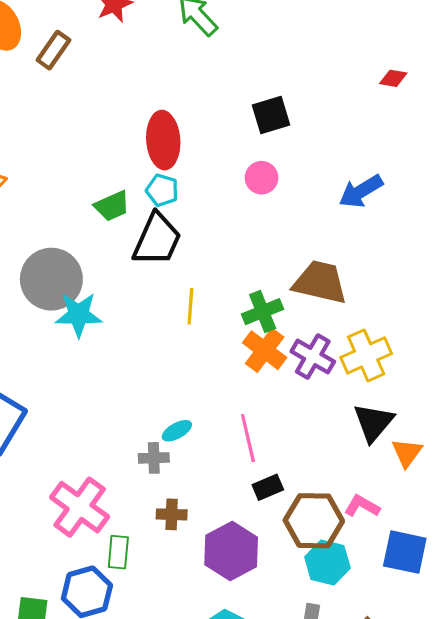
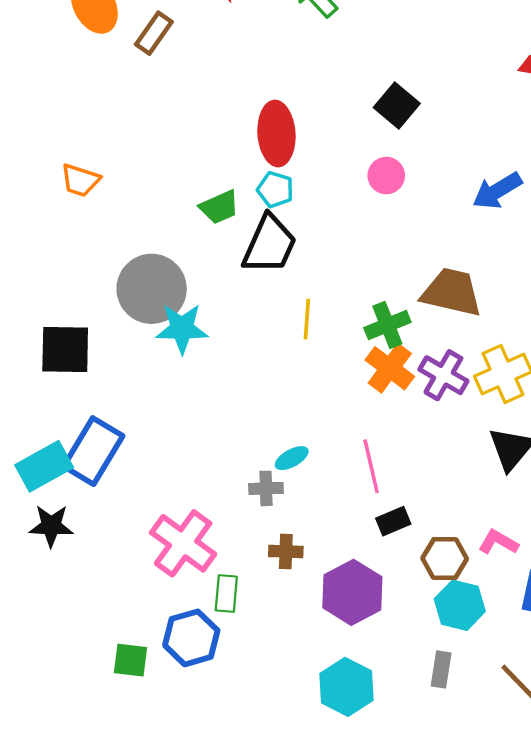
black square: (271, 115) -> (397, 106), turned -33
brown hexagon: (314, 521) -> (445, 558), size x0.7

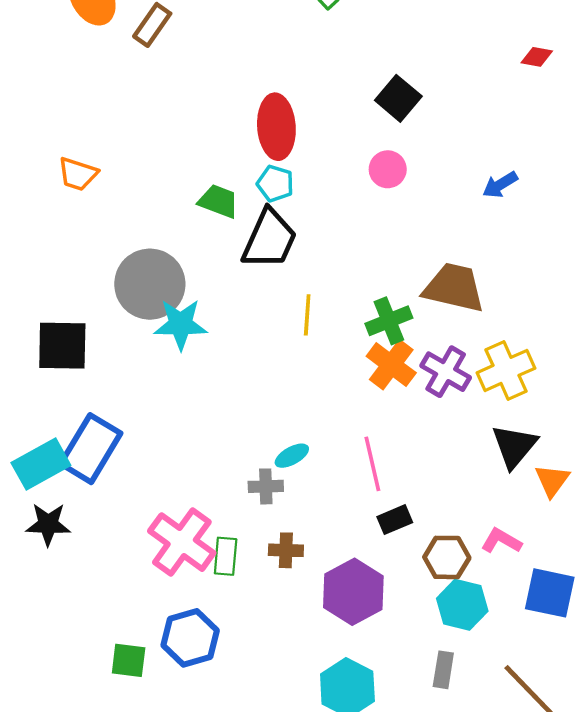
blue arrow: (497, 191) -> (500, 185), size x0.7
green trapezoid: (219, 207) -> (218, 201), turned -135
green rectangle: (226, 594) -> (226, 556), moved

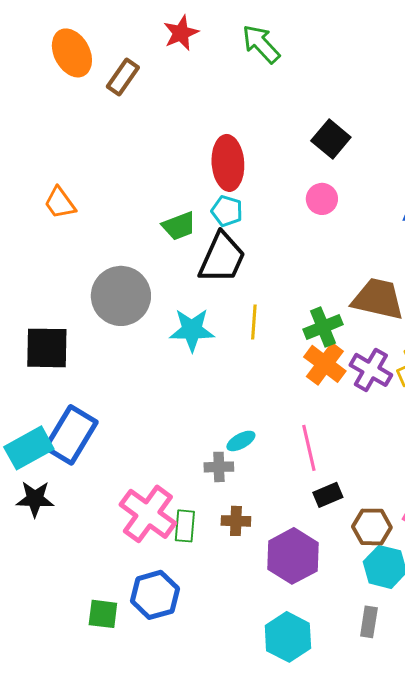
orange trapezoid: (78, 174) -> (60, 203), turned 36
green trapezoid: (218, 201) -> (179, 226), turned 138
cyan star: (181, 324) -> (192, 330), moved

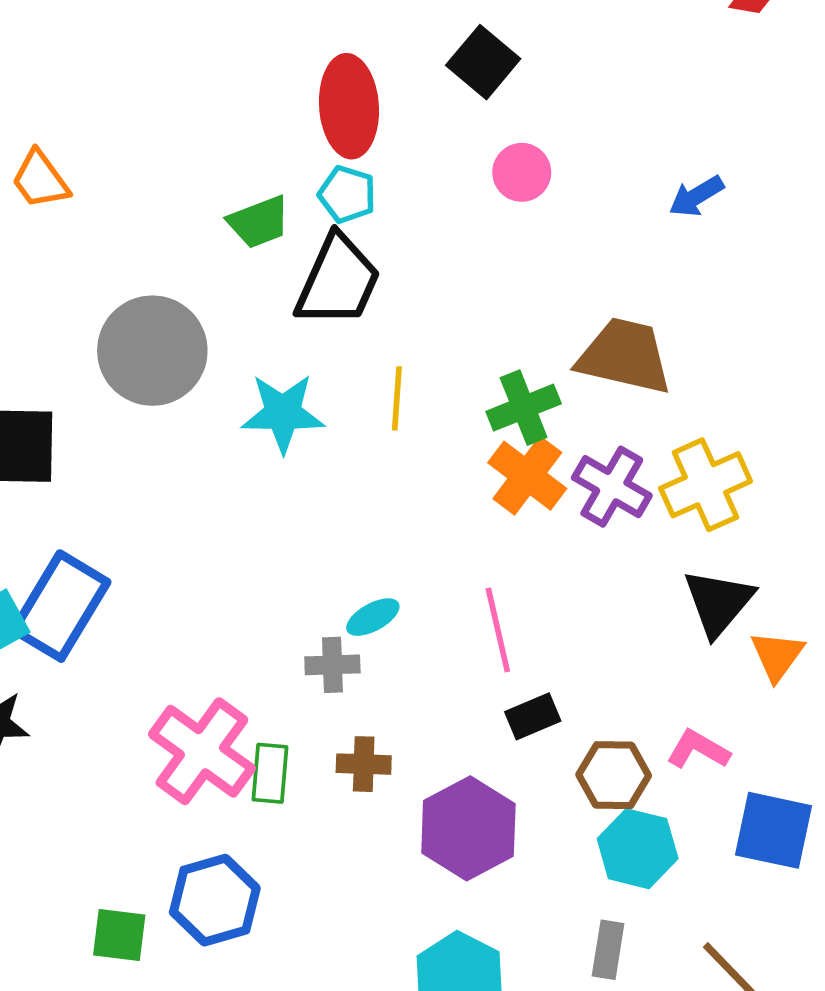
black square: (331, 139) -> (483, 62), moved

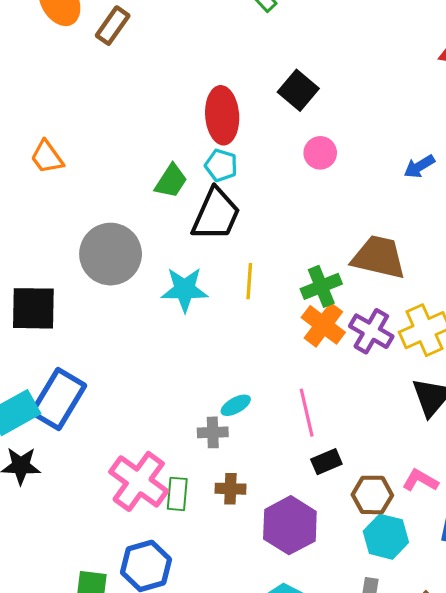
green trapezoid: (259, 222) -> (171, 181), turned -36

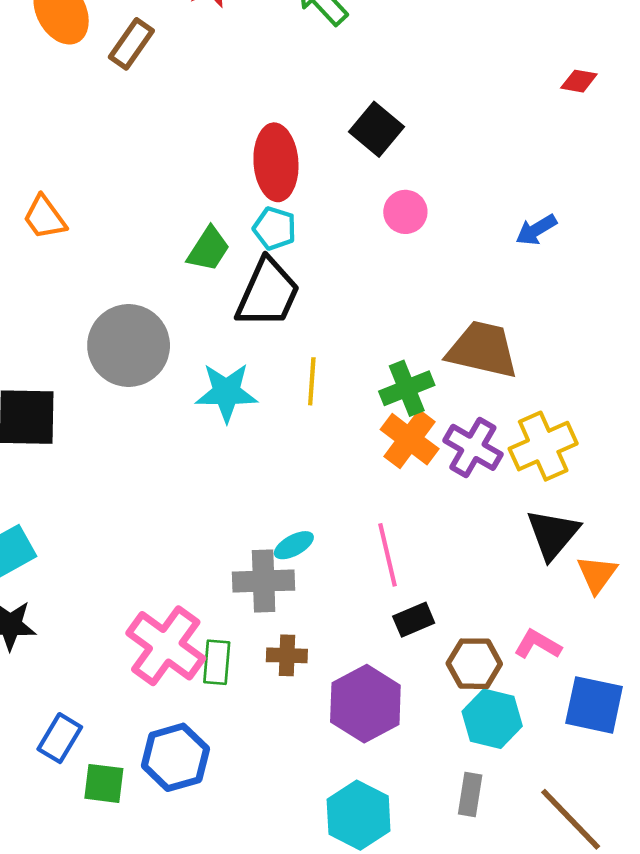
blue rectangle: (58, 399) -> (60, 738), moved, size x0.6
gray cross: (213, 432) -> (264, 581), size x1.5

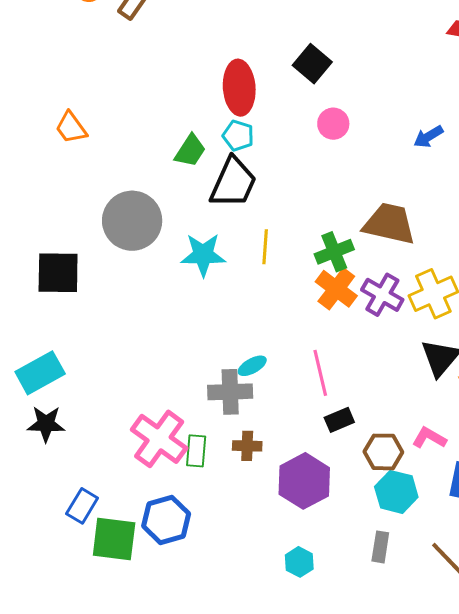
green square: (104, 783) -> (114, 539), size x1.5
cyan hexagon: (359, 815) -> (299, 562), size x0.6

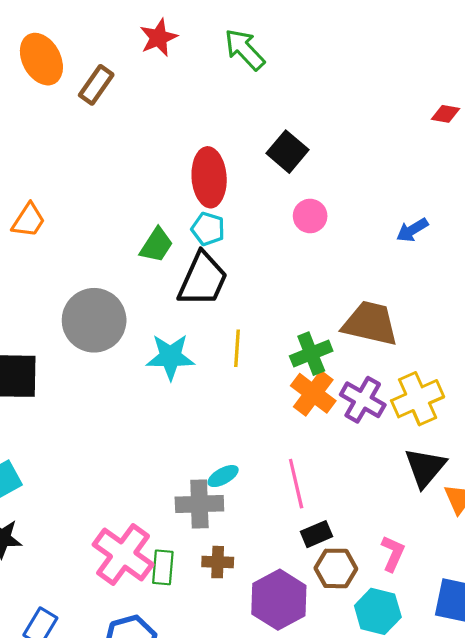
orange trapezoid: (71, 128) -> (29, 220), turned -111
pink L-shape: (429, 438) -> (393, 553), moved, turned 84
brown hexagon: (383, 452) -> (336, 568), moved

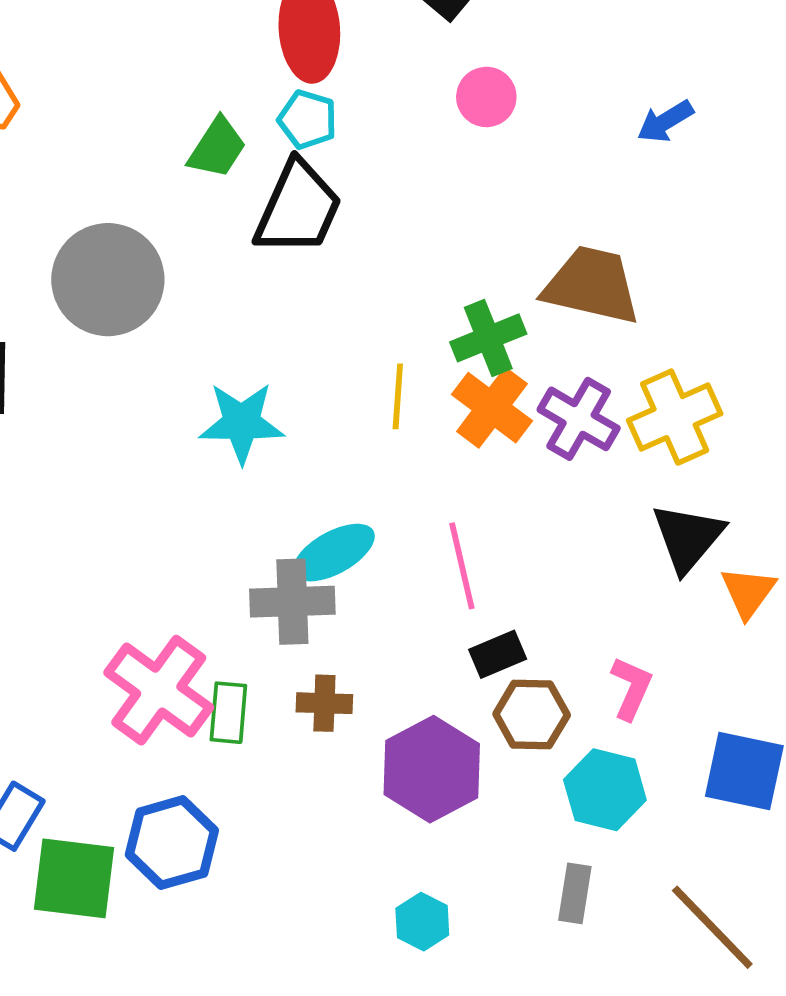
yellow line: (237, 348) -> (398, 396), moved
cyan star: (170, 357) -> (242, 423), moved
cyan ellipse: (223, 476) -> (334, 553), size x1.5

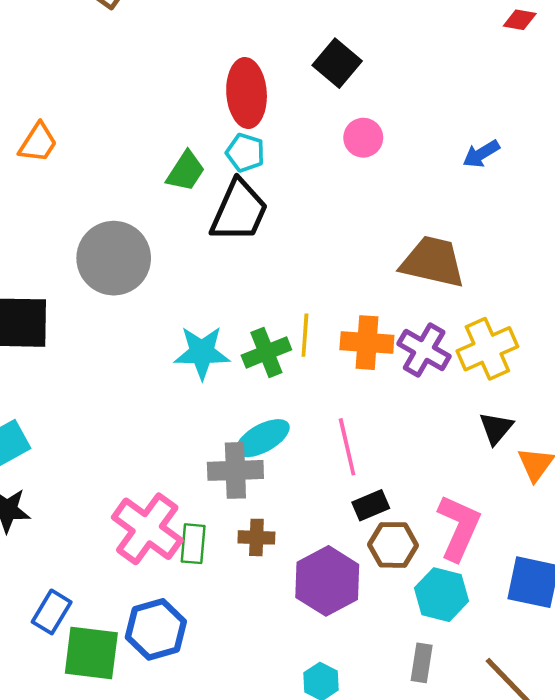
green cross: (488, 338) -> (266, 352), moved
orange cross: (492, 408) -> (367, 343), turned -33
black triangle: (688, 538) -> (496, 428), size x0.7
pink L-shape: (631, 688) -> (459, 528), size x1.6

